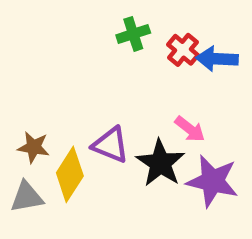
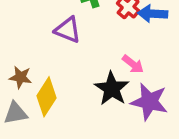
purple triangle: (111, 145) -> (68, 30), moved

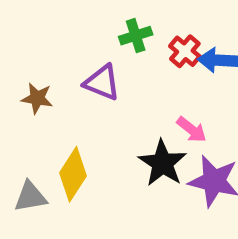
brown star: (20, 77) -> (37, 98), moved

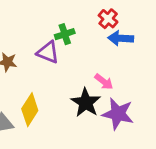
green cross: (136, 36) -> (65, 34), moved
red cross: (185, 51) -> (108, 19), moved

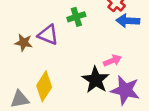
purple triangle: (48, 52) -> (48, 35), moved
pink arrow: (104, 82) -> (112, 61), turned -60

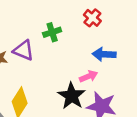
blue arrow: (128, 21) -> (104, 54), moved

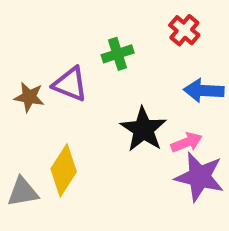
pink arrow: (88, 76) -> (187, 142), moved
black star: (72, 96) -> (143, 129), moved

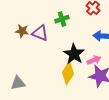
brown star: (29, 97) -> (22, 31), moved
yellow diamond: (64, 170) -> (68, 73), moved

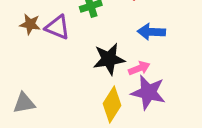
black star: (74, 54) -> (109, 59), turned 30
yellow diamond: (68, 73) -> (112, 105), moved

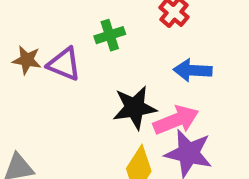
pink arrow: (139, 68) -> (176, 120), size x1.5

